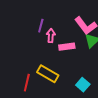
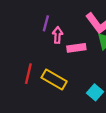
red line: (27, 83) -> (28, 74), moved

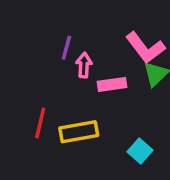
yellow rectangle: (54, 80) -> (79, 132), turned -40

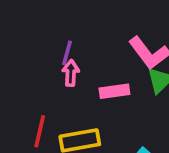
pink arrow: (84, 65) -> (71, 73), moved

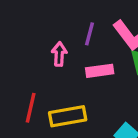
purple line: (67, 53) -> (89, 34), moved

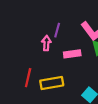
purple line: (89, 34) -> (57, 30), moved

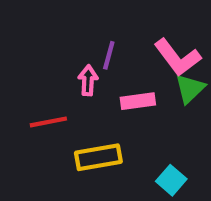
red line: (28, 78) -> (48, 122), moved, turned 66

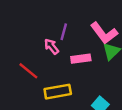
pink arrow: (88, 80) -> (52, 46), turned -42
red line: (48, 122) -> (28, 71), turned 50

